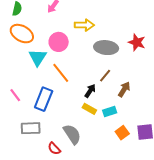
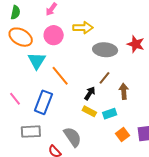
pink circle: (59, 42) -> (54, 35), moved
brown arrow: (124, 89) -> (124, 91), turned -35

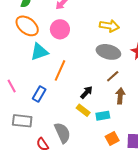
yellow arrow: (83, 28) -> (109, 26), moved
cyan triangle: (37, 61) -> (39, 52), turned 30
orange line: (60, 76) -> (60, 70), turned 55
brown line: (105, 78) -> (113, 76), moved
blue rectangle: (43, 102) -> (39, 94), size x0.7

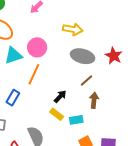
yellow arrow: (109, 26) -> (73, 29), moved
pink circle: (60, 29) -> (37, 47), moved

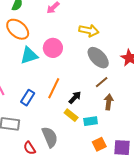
gray ellipse: (83, 56) -> (98, 58), turned 30
orange line: (34, 74) -> (54, 88), moved

